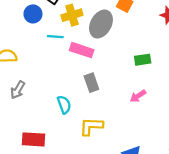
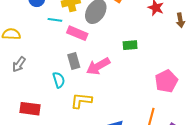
gray rectangle: (91, 83) -> (74, 61), moved
pink arrow: (138, 96) -> (98, 66), moved, size x1.6

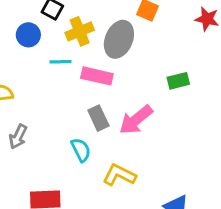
yellow L-shape: (81, 101) -> (119, 175), turned 30

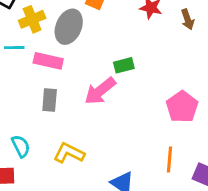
gray rectangle: (98, 118) -> (50, 100), turned 30
pink arrow: (136, 120) -> (100, 91), moved
cyan semicircle: (81, 150) -> (21, 146), moved

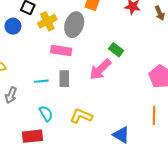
cyan line: (14, 48) -> (41, 81), moved
green rectangle: (124, 65) -> (116, 50), turned 56

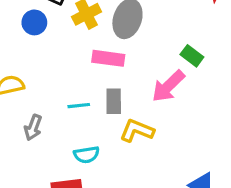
cyan semicircle: (46, 114) -> (87, 155), turned 112
yellow L-shape: (81, 116) -> (137, 131), moved

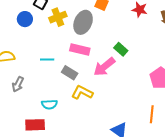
pink rectangle: (108, 58) -> (80, 49), moved
gray rectangle: (114, 101) -> (70, 73), turned -63
cyan line: (79, 106) -> (47, 59), moved

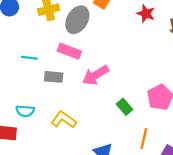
green rectangle: (121, 49) -> (125, 107), moved
gray rectangle: (70, 73) -> (54, 77), turned -35
yellow L-shape: (82, 92) -> (64, 120), moved

